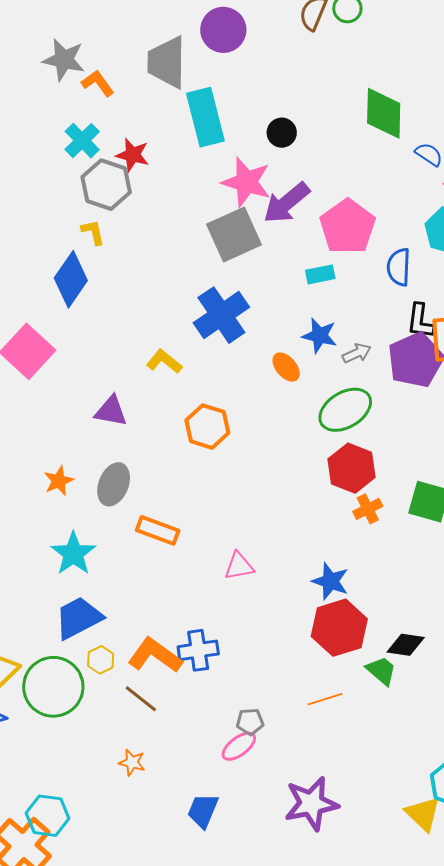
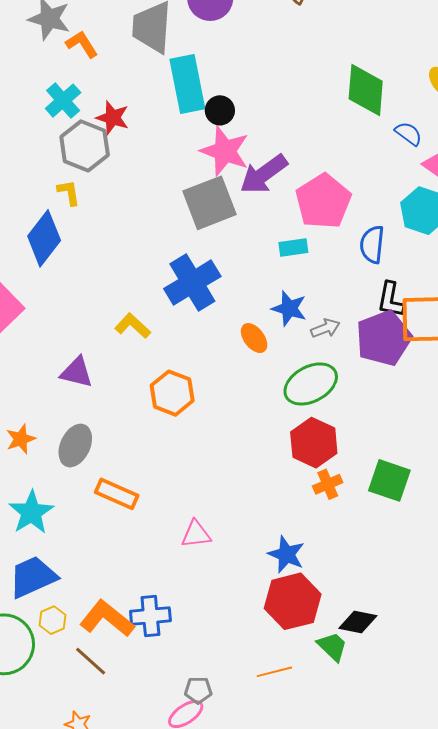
black circle: (282, 133) -> (220, 110), moved

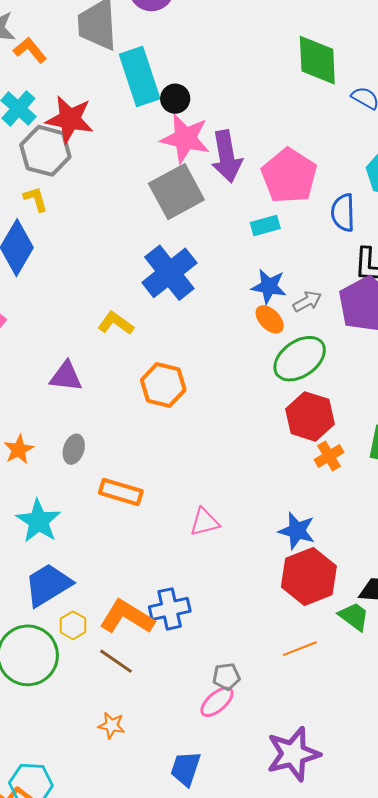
red star: (113, 118) -> (70, 119), size x1.4
purple arrow: (264, 174) -> (227, 156), turned -57
orange ellipse: (254, 338) -> (270, 319), moved
gray ellipse: (75, 446) -> (74, 449), size x0.7

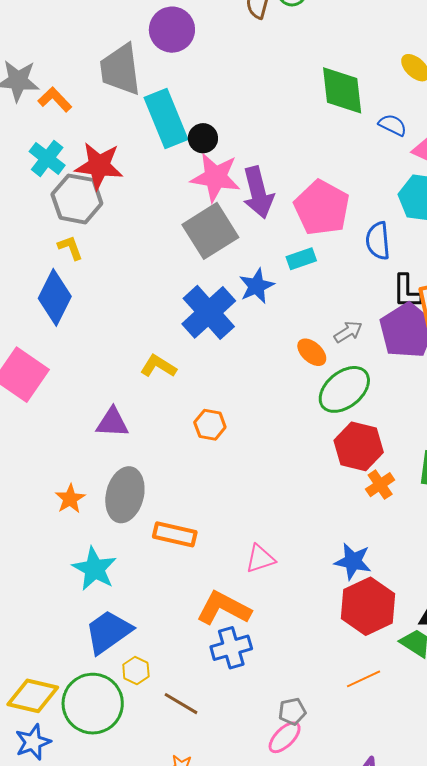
blue star: (269, 286) -> (257, 286), moved, turned -30
orange hexagon: (163, 385) -> (210, 425), size x0.7
gray ellipse: (74, 449) -> (125, 495), size x1.8
orange L-shape: (127, 617) -> (224, 608), moved

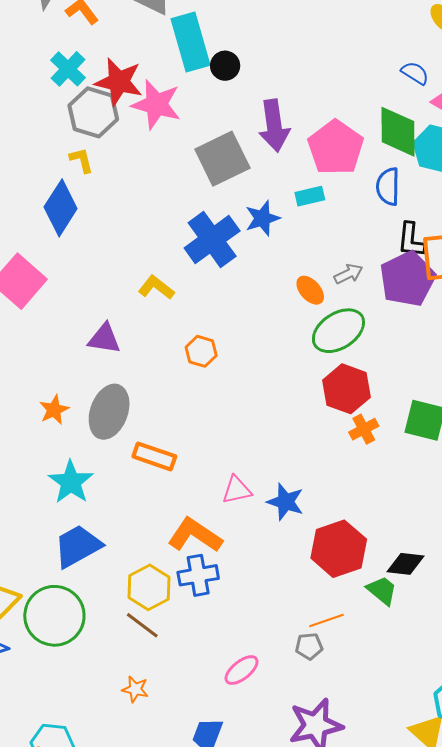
green diamond: (342, 90) -> (398, 132), moved
pink star: (216, 177) -> (156, 104), moved
blue star: (353, 561) -> (285, 502), moved
yellow hexagon: (136, 670) -> (149, 587), moved, size x1.6
gray pentagon: (292, 711) -> (309, 646), moved

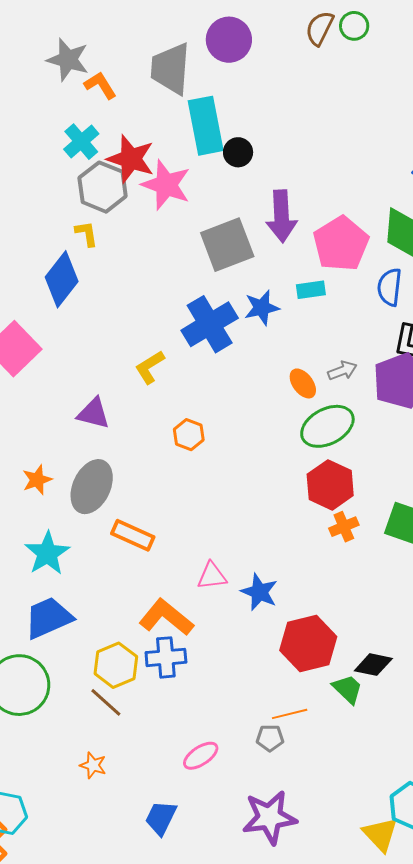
yellow L-shape: (156, 287) -> (150, 367), turned -75

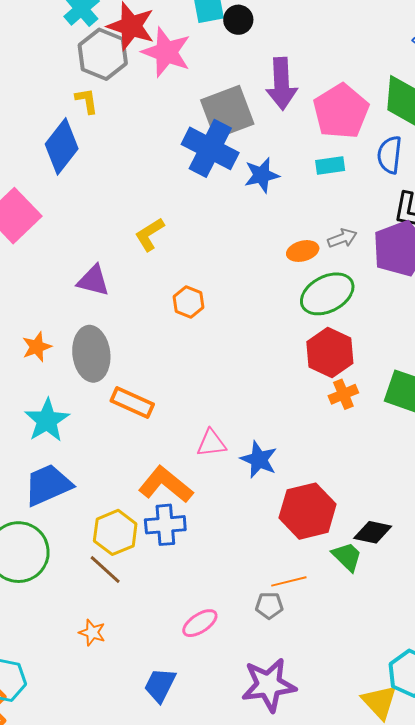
cyan rectangle: (311, 290) -> (330, 165), moved
blue cross: (210, 324) -> (210, 148), moved, turned -32
orange ellipse: (303, 383) -> (303, 251), turned -68
gray ellipse: (92, 487) -> (91, 354), turned -32

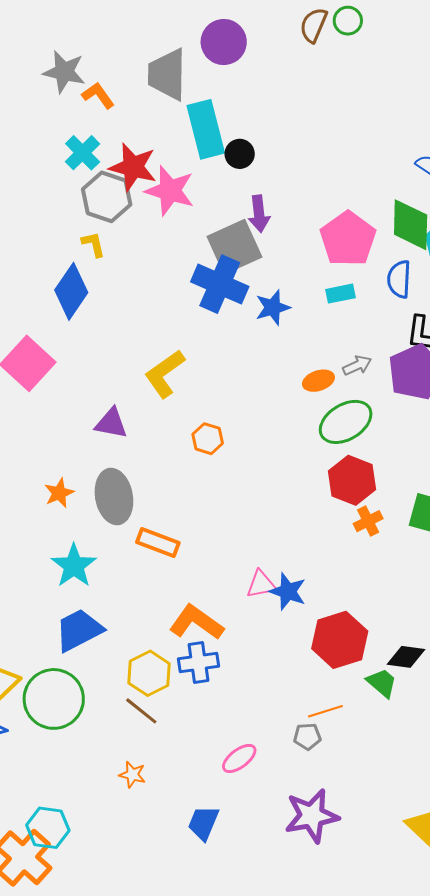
purple arrow: (282, 84) -> (259, 214), moved, size x0.7
yellow L-shape: (150, 234) -> (165, 374), size x1.4
pink triangle: (211, 443) -> (261, 584), moved

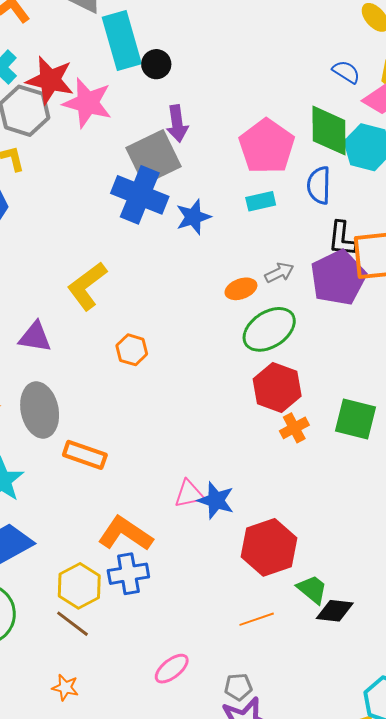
black diamond: (406, 657) -> (335, 611), moved
gray pentagon: (307, 737) -> (238, 687), moved

